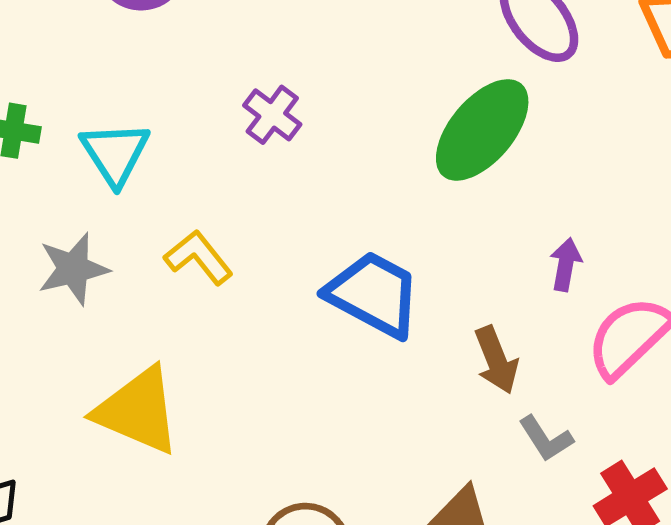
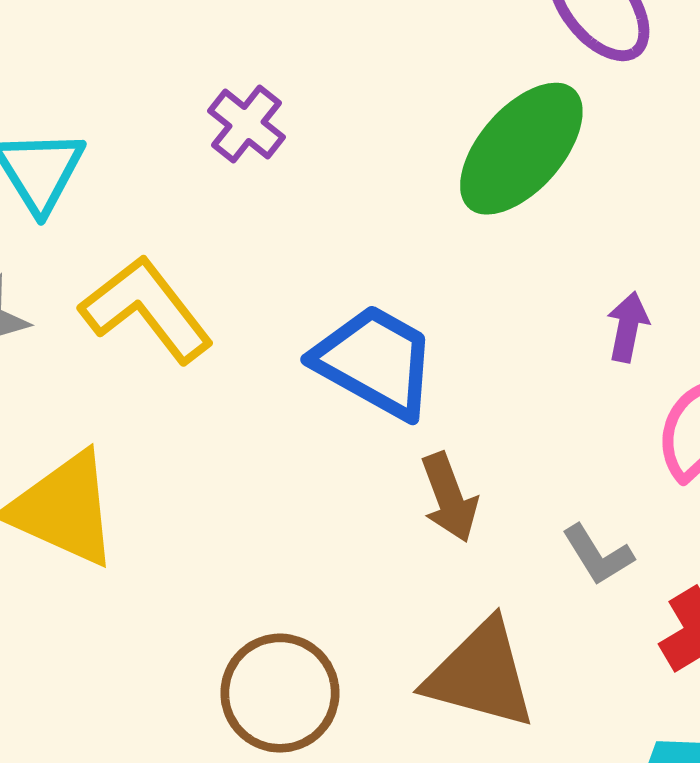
yellow L-shape: (199, 257) -> (147, 309), size x1.5
brown arrow: (496, 360) -> (449, 497), moved

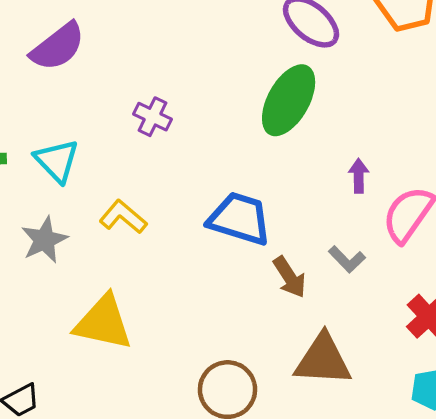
yellow L-shape: (147, 309) -> (123, 217), size x0.7
gray L-shape: (598, 555) -> (347, 259), moved

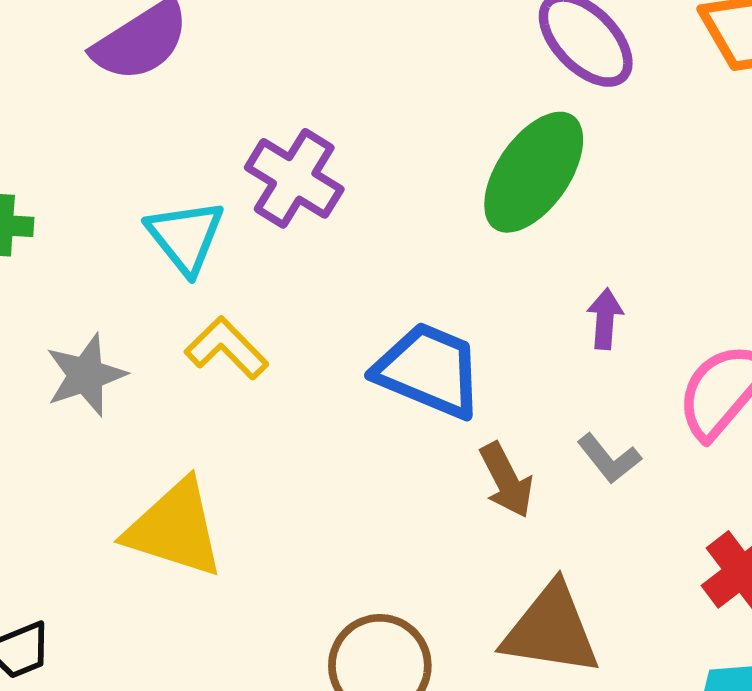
purple cross: (152, 117) -> (294, 178), size x1.4
cyan triangle: (57, 161) -> (185, 237), moved
purple arrow: (359, 176) -> (605, 319), moved

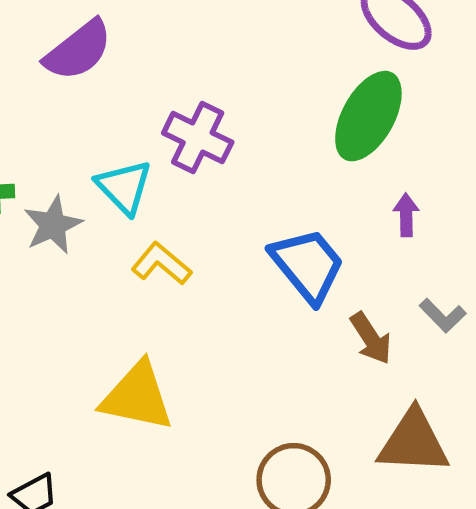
purple arrow: (605, 319) -> (406, 215), moved
blue trapezoid: (429, 370) -> (308, 265), turned 34
gray star: (86, 375) -> (53, 225), moved

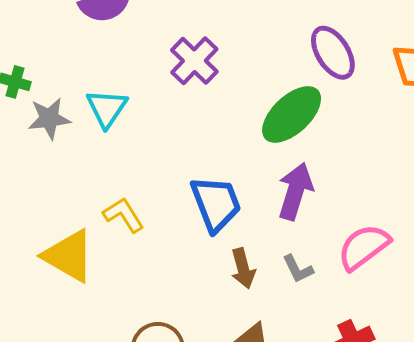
purple cross: (198, 138) -> (194, 61), moved
purple arrow: (406, 215) -> (295, 191), size x1.8
yellow L-shape: (161, 264) -> (124, 215), moved

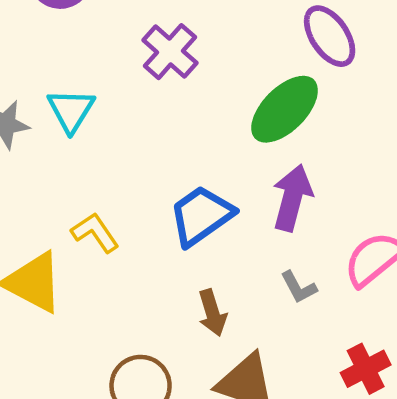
blue trapezoid: (216, 204) -> (201, 216), turned -102
brown arrow: (243, 268) -> (212, 313), moved

